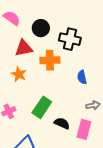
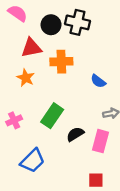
black cross: (70, 39) -> (77, 22), moved
blue semicircle: (82, 77) -> (98, 81), turned -40
black semicircle: (62, 123) -> (75, 134), turned -56

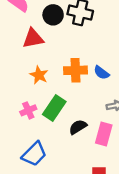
orange cross: (61, 62) -> (75, 70), moved
orange star: (26, 78) -> (39, 75), moved
pink cross: (14, 120) -> (28, 110), moved

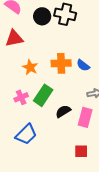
red triangle: (33, 38) -> (14, 38), moved

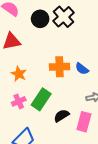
black cross: (65, 14) -> (64, 17), turned 35
orange star: (30, 67) -> (19, 74), moved

